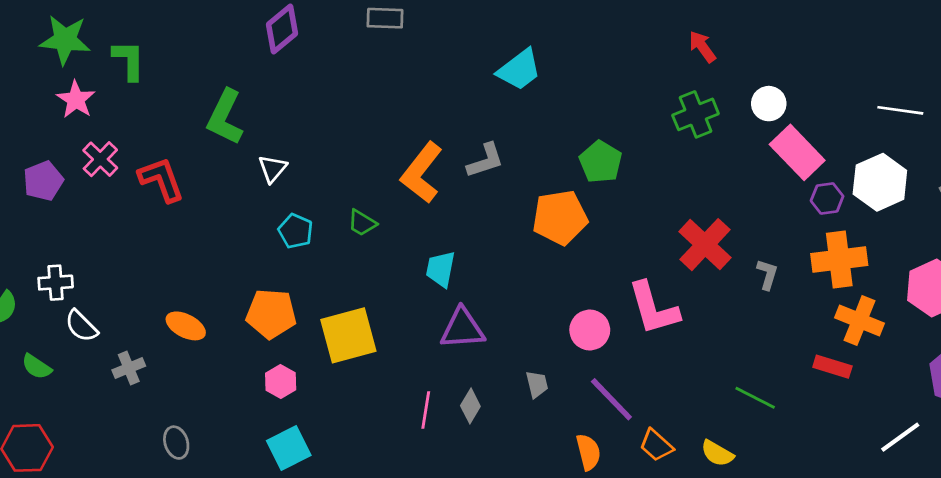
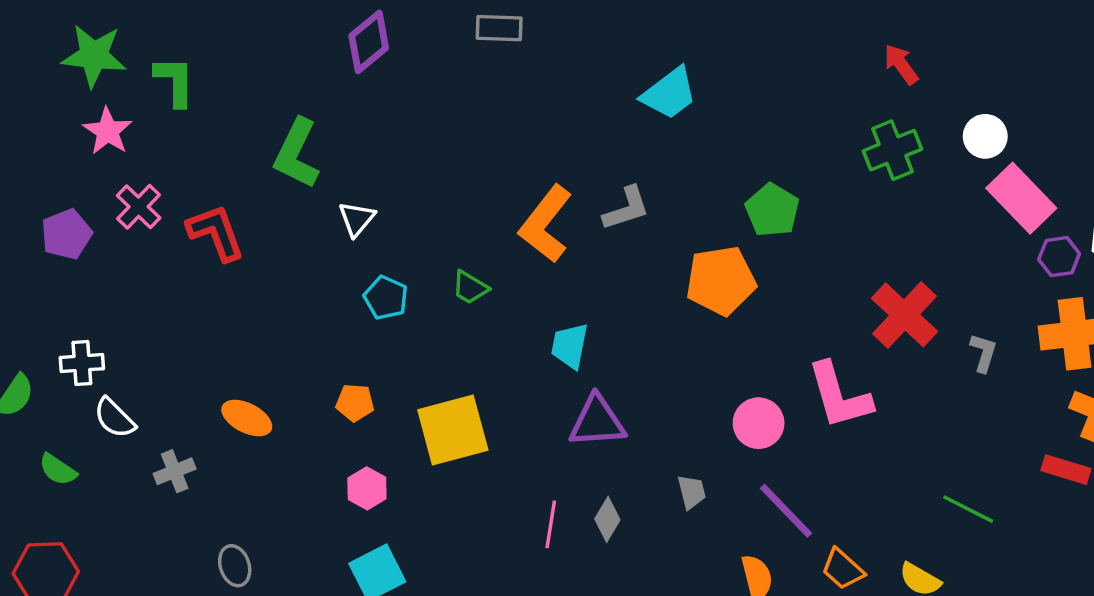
orange pentagon: (271, 314) -> (355, 403), size x0.6

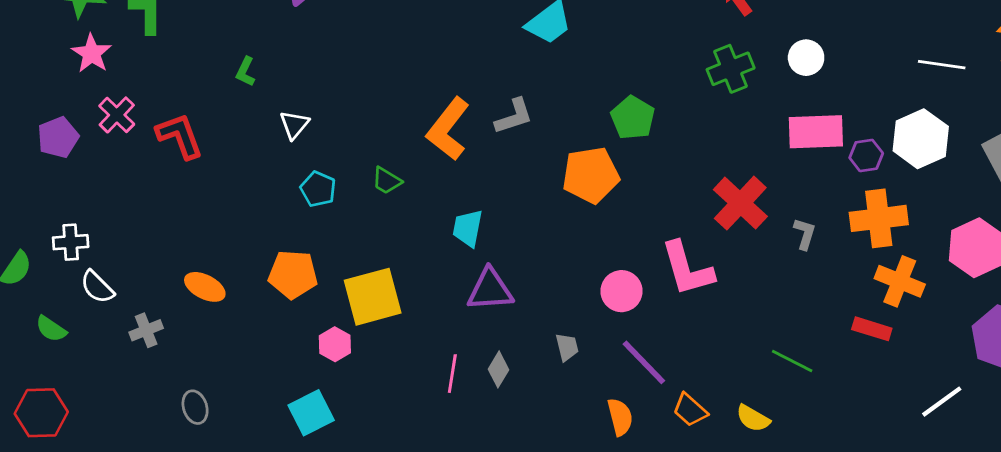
green L-shape: (297, 154) -> (245, 72), size x0.5
pink rectangle: (1021, 198) -> (816, 132), moved, turned -48
orange pentagon: (355, 403) -> (293, 274), size x1.6
pink hexagon: (367, 488) -> (335, 344), moved

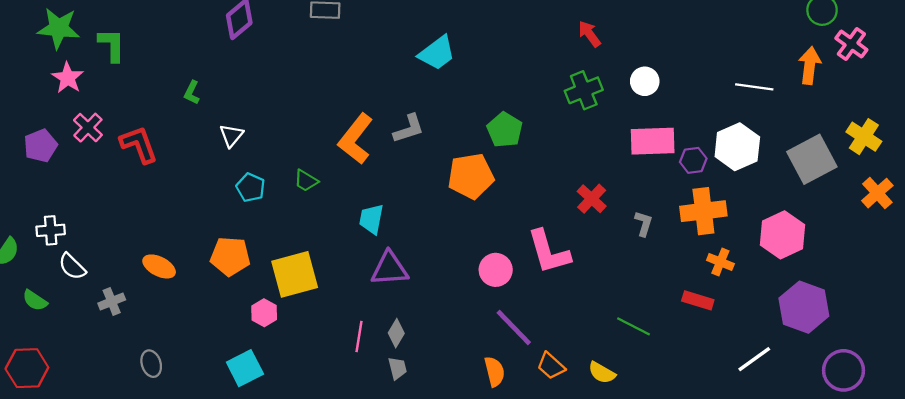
red cross: (740, 203) -> (592, 199), size x0.7
orange cross: (900, 281) -> (720, 262), size x0.7
gray trapezoid: (567, 347) -> (397, 368), moved

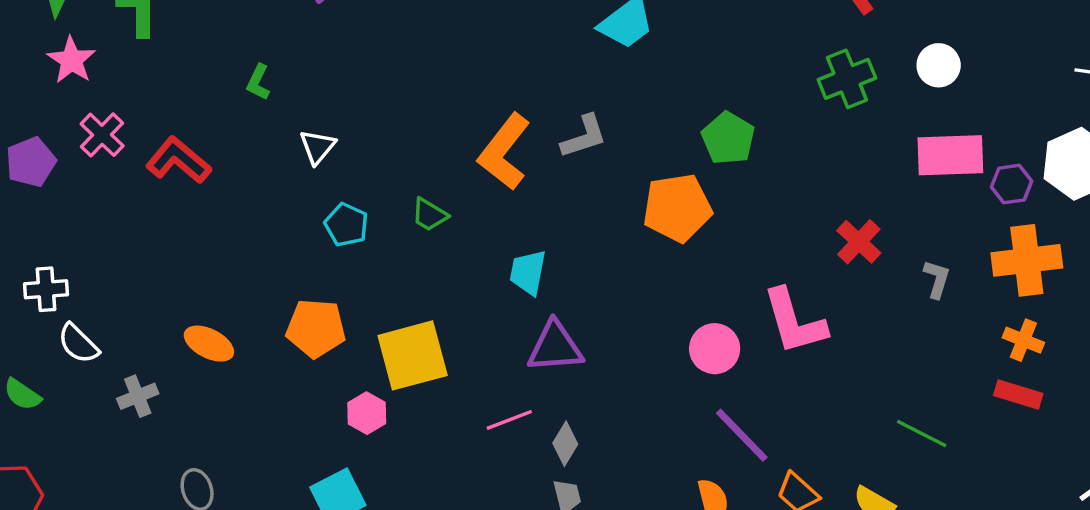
red L-shape: (139, 145) -> (178, 160), turned -30
orange cross: (720, 262) -> (1023, 340), moved
pink line: (359, 337) -> (509, 420), moved, turned 60

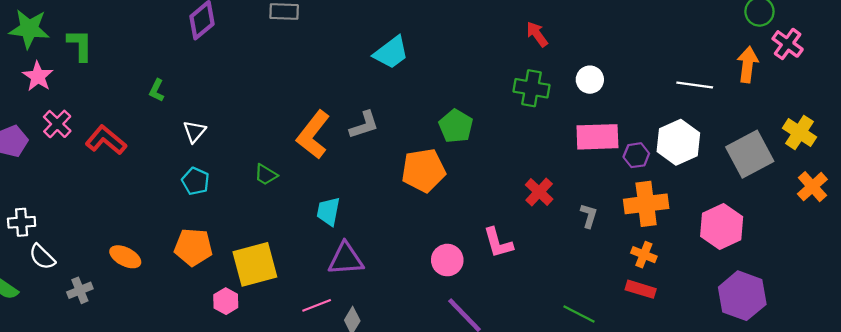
green cross: (847, 79) -> (532, 88), turned 32
cyan pentagon: (346, 225) -> (196, 181), moved
pink L-shape: (794, 321) -> (498, 243), size x0.7

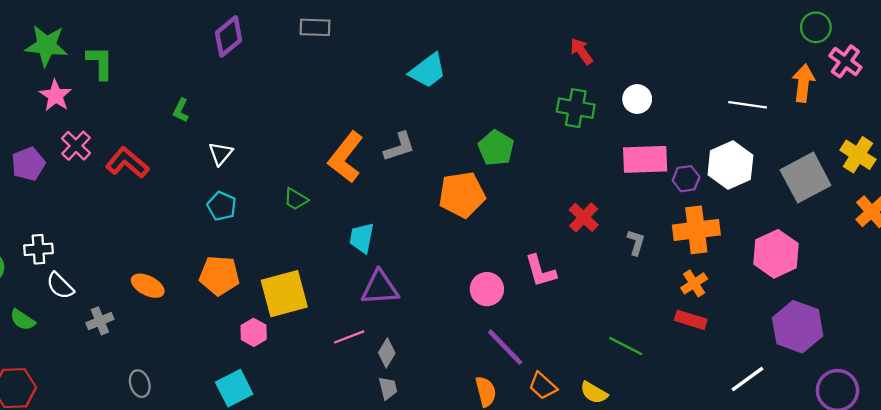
orange cross: (644, 255) -> (694, 283), turned 35

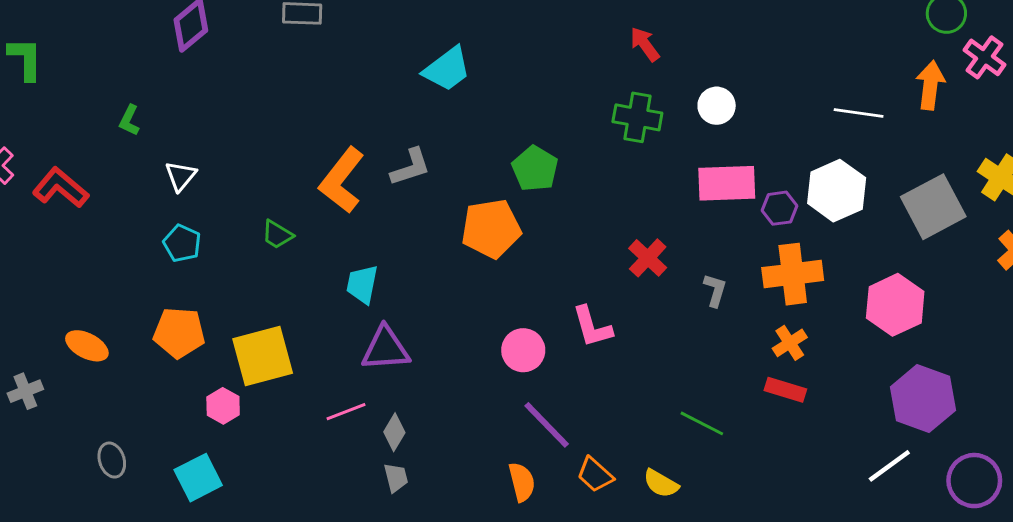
white line: (748, 379) -> (889, 466), moved
gray ellipse: (140, 384) -> (112, 460), moved

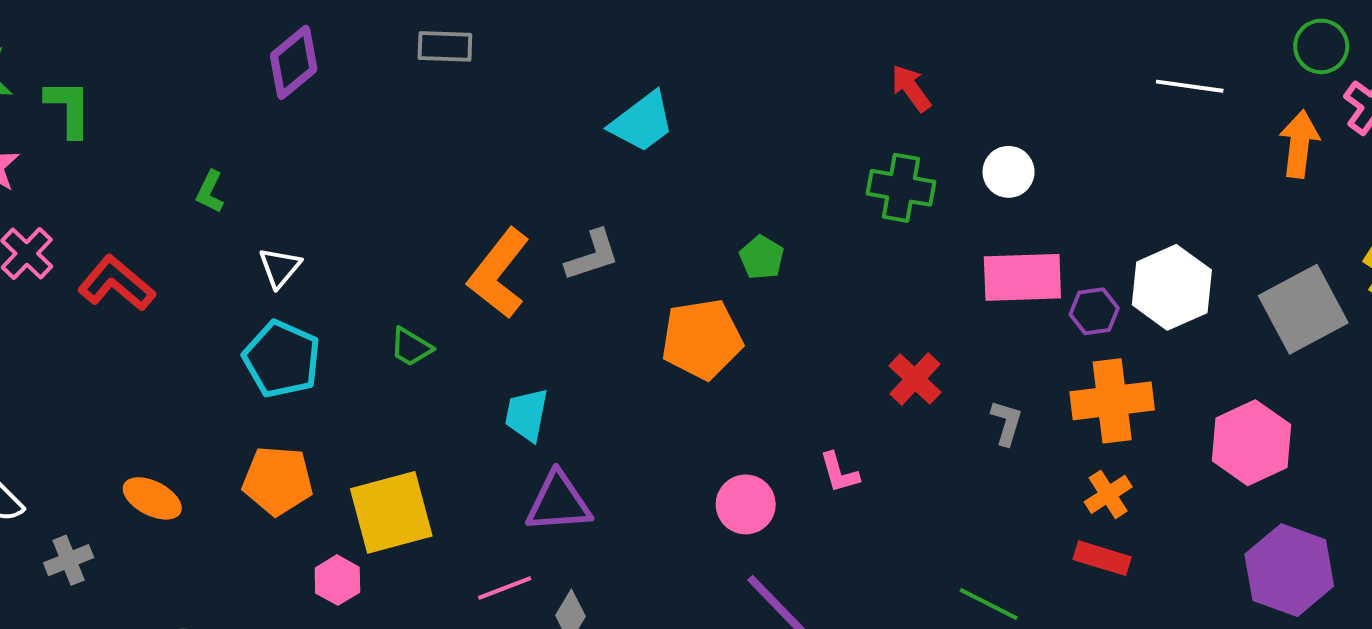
white line: (859, 113) -> (1190, 86), moved
green pentagon: (535, 169) -> (762, 257), size x0.7
cyan pentagon: (182, 243) -> (282, 359), size x1.5
pink L-shape: (592, 327) -> (839, 473), size x0.7

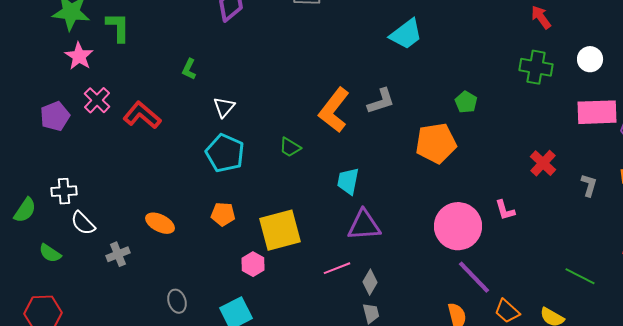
orange pentagon: (278, 481) -> (223, 214), size x0.7
pink circle: (746, 504) -> (458, 226), size x1.6

